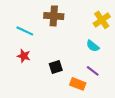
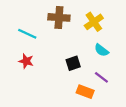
yellow cross: (102, 20) -> (94, 22), moved
black square: (56, 67) -> (73, 63), moved

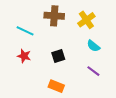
black square: (73, 63) -> (58, 56), moved
orange rectangle: (85, 92) -> (56, 86), moved

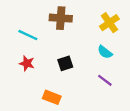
yellow cross: (86, 20) -> (109, 23), moved
orange rectangle: (56, 86) -> (52, 97), moved

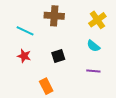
purple line: (105, 80) -> (93, 71), turned -32
orange rectangle: (52, 97) -> (46, 86), turned 42

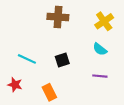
cyan line: (25, 31) -> (27, 59), moved
red star: (24, 56) -> (15, 85), moved

